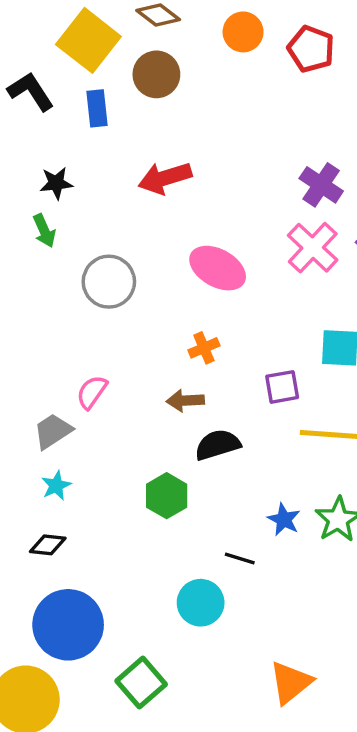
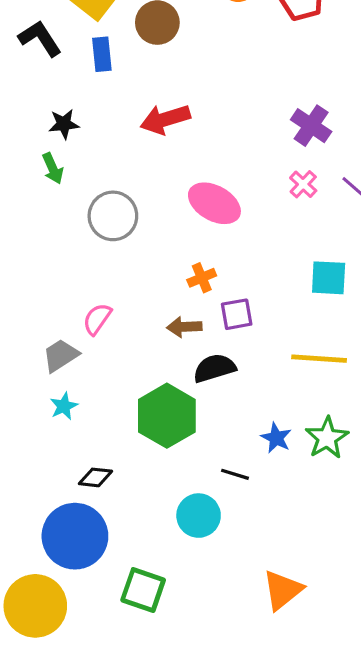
pink cross: (313, 248) -> (303, 184), size x0.6
purple square: (282, 387) -> (237, 314), moved
green hexagon: (167, 496) -> (167, 416), size x1.5
black diamond: (48, 545) -> (96, 477), moved
green square: (141, 683) -> (143, 590), turned -30

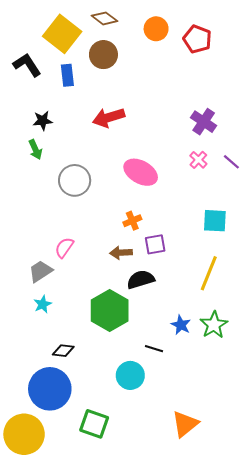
yellow line: (319, 359) -> (209, 273), turned -72

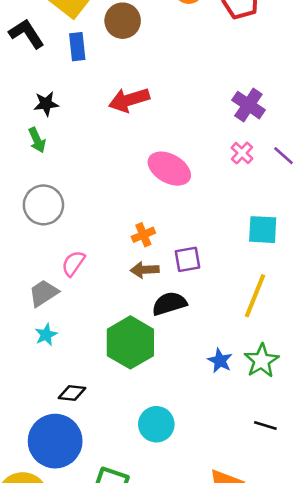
gray circle: (75, 180) -> (43, 205), moved
orange cross: (132, 221) -> (143, 235), moved
black line: (154, 349) -> (265, 426), moved

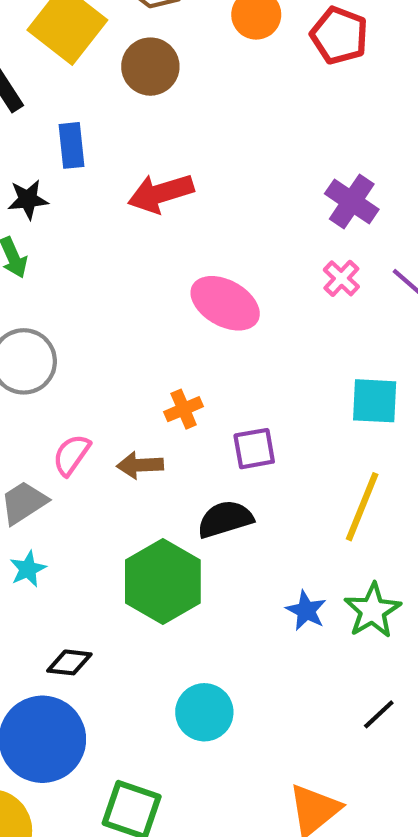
blue rectangle: (77, 47) -> (71, 145), moved
brown arrow: (145, 270) -> (140, 465), moved
black line: (265, 426) -> (379, 714), turned -60

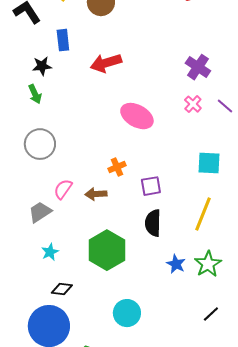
black semicircle: (225, 519) -> (153, 223), moved, turned -72
cyan star: (28, 569) -> (50, 252), moved

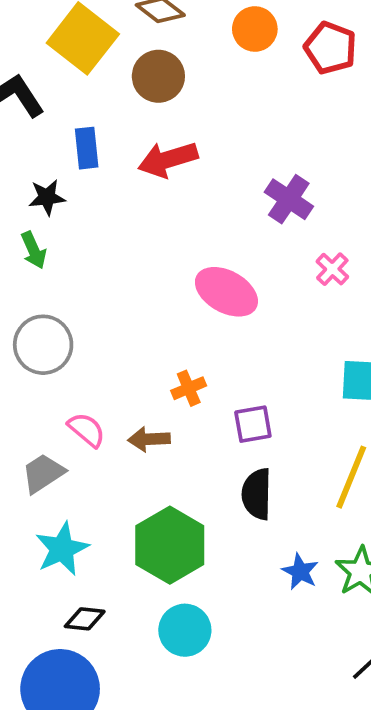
red arrow: (106, 63) -> (168, 159), moved
purple cross: (198, 67) -> (289, 199), moved
pink semicircle: (63, 189) -> (87, 430), turned 95
cyan star: (50, 252) -> (62, 549), size x1.6
cyan circle: (127, 313) -> (185, 630), moved

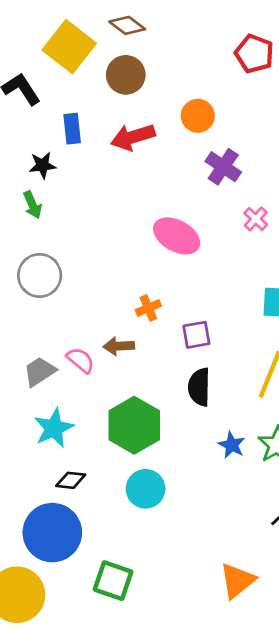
orange circle: (255, 29) -> (198, 116), moved
pink semicircle: (87, 430) -> (81, 360), moved

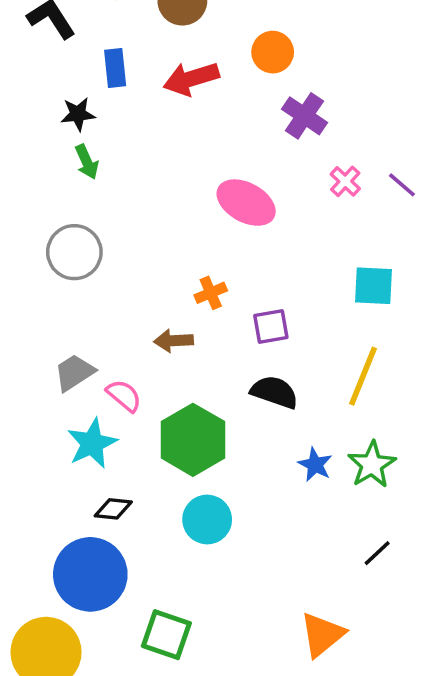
green arrow: (33, 205) -> (87, 162), moved
pink semicircle: (81, 360) -> (124, 396), moved
black semicircle: (199, 387) -> (274, 392), turned 108

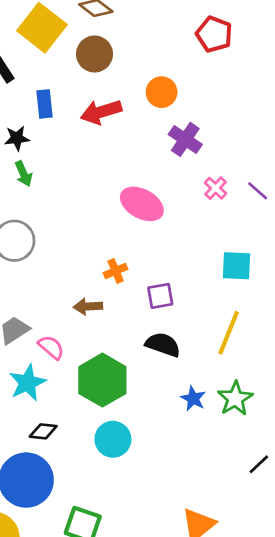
black line: (377, 553) -> (259, 464), moved

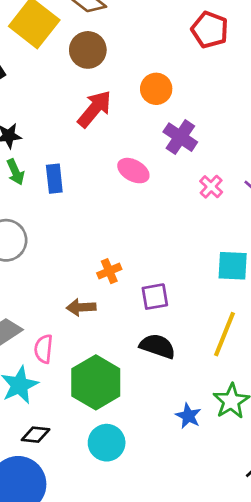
blue rectangle: (45, 104) -> (54, 179), moved
red arrow: (101, 112) -> (95, 109), turned 147
pink ellipse: (142, 204) -> (133, 171), moved, size x0.7
pink semicircle: (51, 347) -> (44, 349), turned -124
blue star: (193, 399) -> (188, 416), moved

